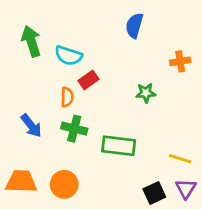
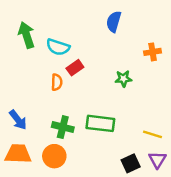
blue arrow: (31, 126) -> (18, 120), moved
green cross: (74, 129) -> (63, 127), moved

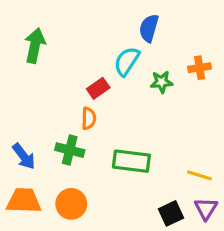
green arrow: (26, 35) -> (35, 46), turned 30
cyan semicircle: (58, 47) -> (127, 61), moved, turned 105
green star: (123, 79) -> (162, 82), moved
orange semicircle: (57, 82) -> (89, 118), moved
green cross: (63, 127) -> (70, 150), moved

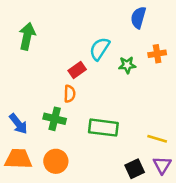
blue semicircle: (149, 28) -> (138, 18), moved

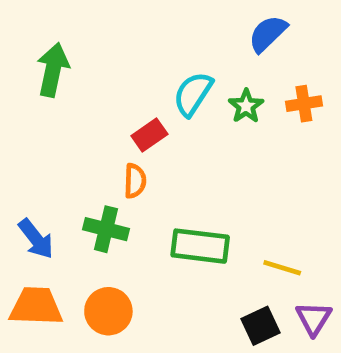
blue semicircle: (138, 18) -> (268, 34), turned 30
green star: (127, 65) -> (246, 106), moved, turned -30
yellow line: (157, 139) -> (282, 268), moved

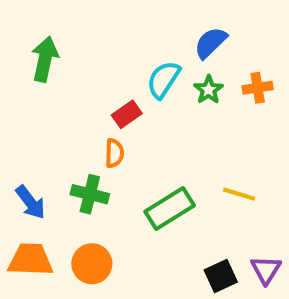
blue semicircle: (268, 34) -> (211, 43), moved
green rectangle: (200, 246) -> (170, 208), turned -39
yellow line: (282, 268) -> (239, 194), moved

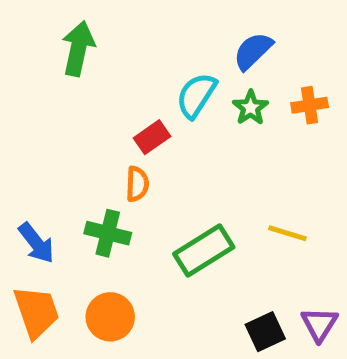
green arrow: (45, 59) -> (78, 49), moved
orange trapezoid: (30, 260) -> (36, 312), turned 69

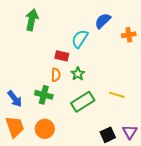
orange cross: (310, 105) -> (129, 35), moved
green star: (250, 108) -> (78, 74), moved
red rectangle: (152, 137) -> (62, 56), turned 48

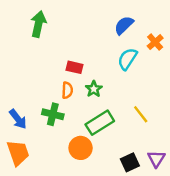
orange cross: (129, 35) -> (155, 42), turned -32
cyan semicircle: (80, 39) -> (127, 59), moved
yellow line: (117, 95) -> (141, 114), turned 35
orange circle: (45, 129) -> (81, 148), moved

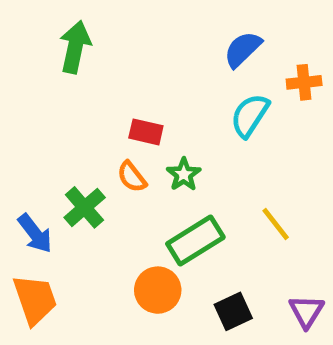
orange cross: (155, 42) -> (304, 82), turned 35
orange semicircle: (67, 90) -> (132, 177), turned 140
green cross: (53, 114) -> (85, 207), moved, turned 35
black square: (130, 162) -> (233, 311), moved

